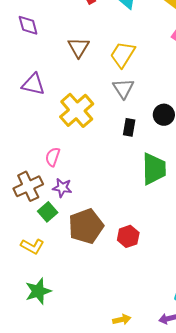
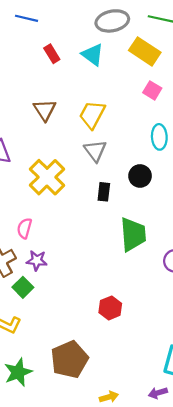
brown pentagon: (86, 226) -> (69, 359), moved

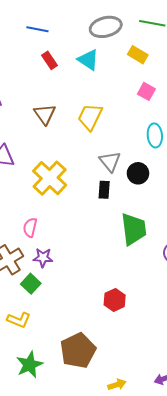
blue line: (26, 18) -> (37, 29), moved
yellow rectangle: (145, 51) -> (138, 55), size x0.7
gray triangle: (95, 151) -> (110, 161), moved

